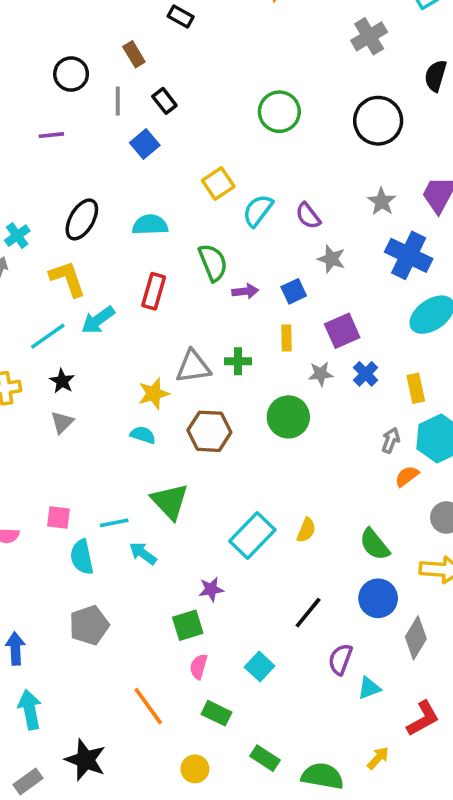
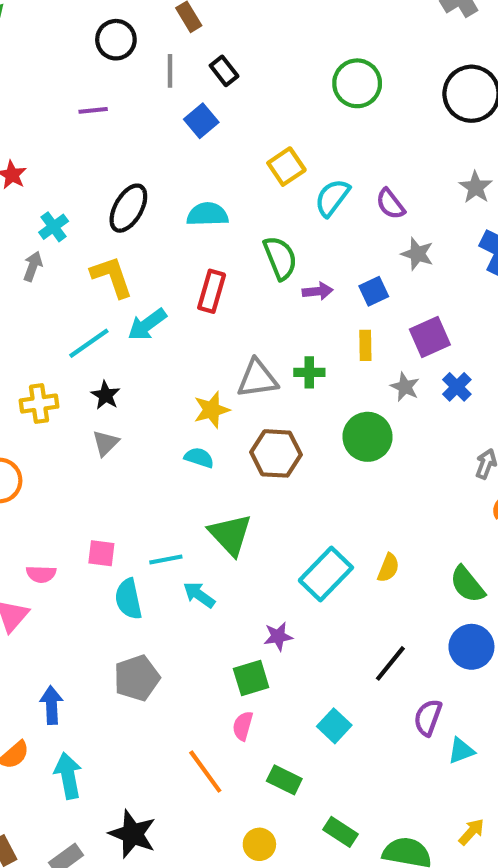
gray star: (321, 374) -> (405, 387), turned 30
pink semicircle: (199, 667) -> (243, 726), moved

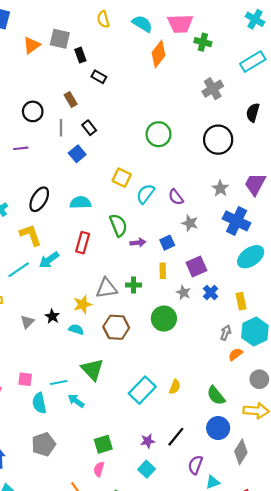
yellow square: (286, 167) -> (122, 178), turned -30
black star: (106, 395) -> (52, 316), moved
purple star: (278, 636) -> (148, 441), moved

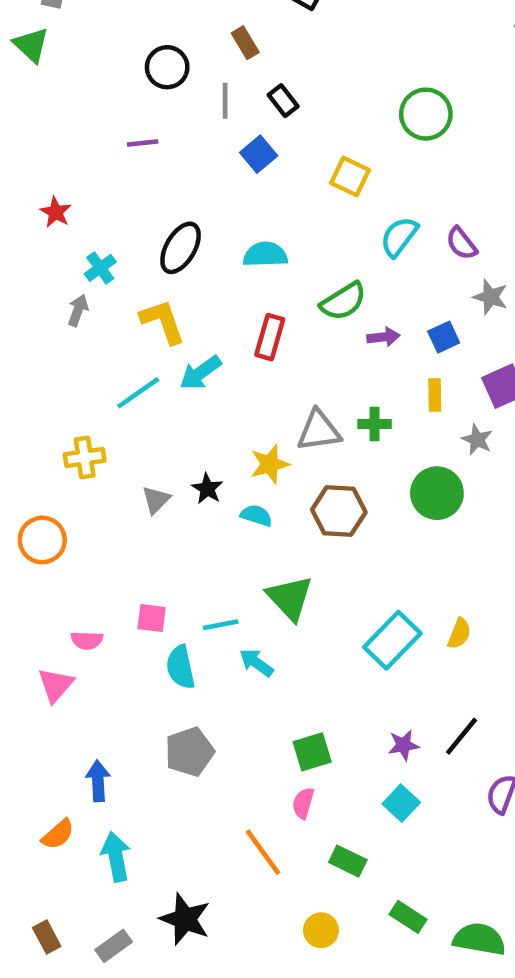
yellow square: (122, 178) -> (350, 176), moved
green semicircle: (118, 225) -> (343, 301), turned 80

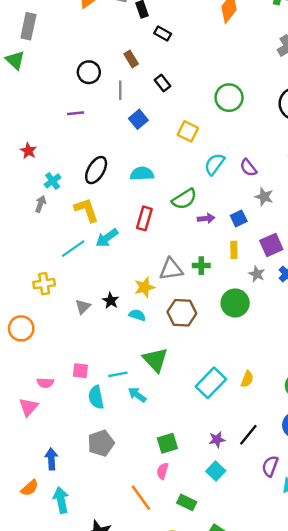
black rectangle: (283, 101) -> (163, 83), moved

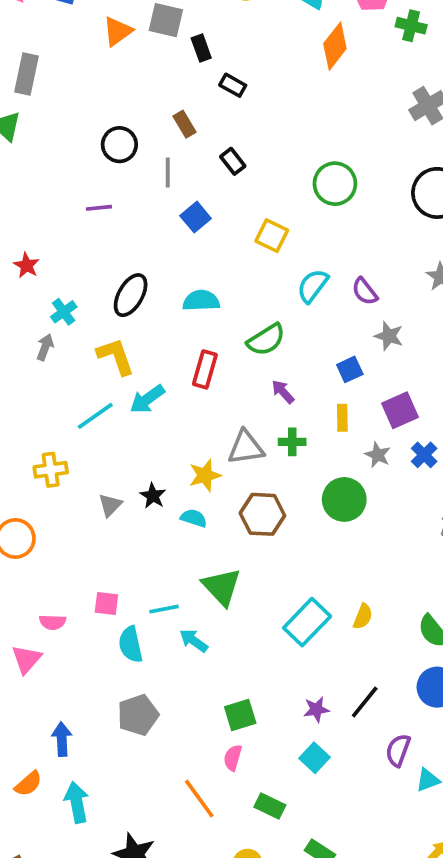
purple arrow: (206, 218) -> (283, 392), moved, turned -126

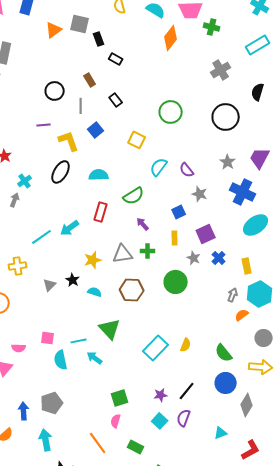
yellow L-shape: (116, 356) -> (69, 141), moved
yellow star: (205, 475) -> (93, 260), moved
gray pentagon: (138, 715) -> (52, 403), moved
purple semicircle: (398, 750) -> (184, 418), moved
cyan arrow: (77, 802) -> (46, 440), moved

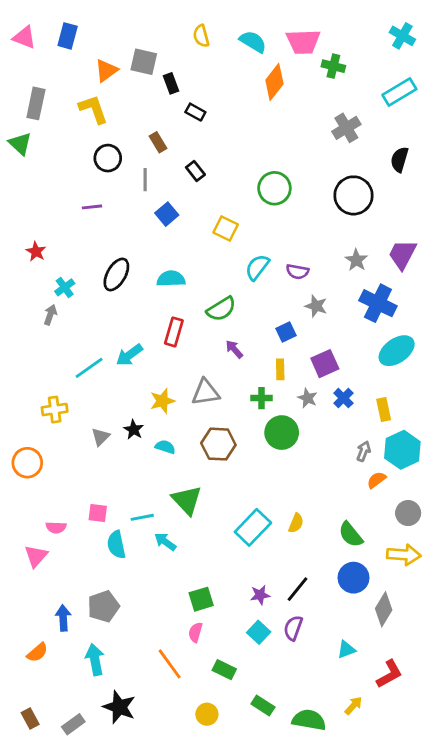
yellow L-shape: (69, 141) -> (93, 109), moved
purple semicircle: (187, 170) -> (297, 272), turned -42
green cross: (148, 251) -> (262, 398), moved

